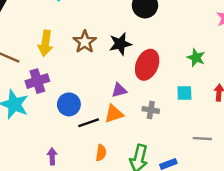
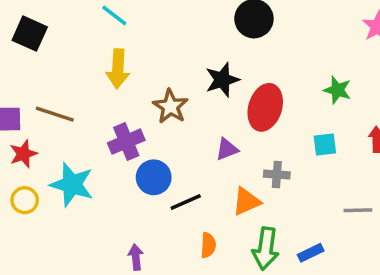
brown star: (85, 42) -> (170, 106), moved
yellow arrow: (45, 43) -> (118, 69), moved
purple cross: (37, 81) -> (126, 142), moved
orange triangle: (114, 114) -> (246, 202), moved

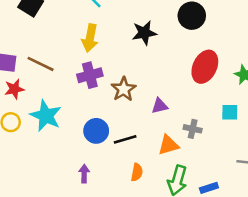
black star: (222, 80) -> (144, 33), moved
brown star: (170, 106) -> (124, 89), moved
red ellipse: (265, 107) -> (205, 67), moved
purple cross: (126, 142) -> (90, 75), moved
blue circle: (154, 177) -> (96, 131), moved

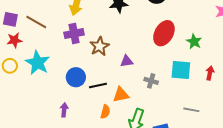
cyan square: (230, 112) -> (181, 70), size x1.5
orange triangle: (168, 145) -> (121, 95), moved

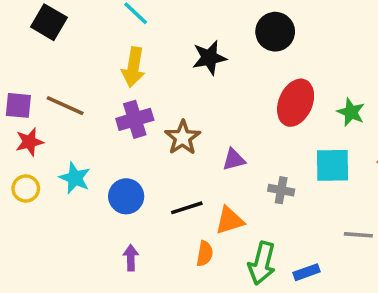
cyan star: (38, 63) -> (75, 178), size x0.7
blue circle: (76, 77) -> (126, 196), moved

